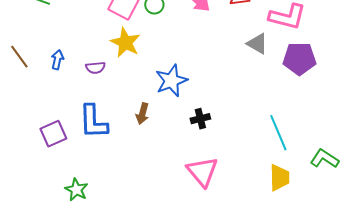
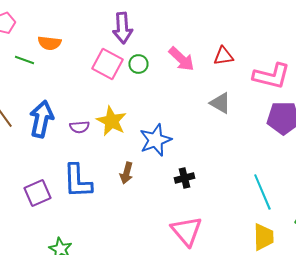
yellow star: (125, 43) -> (111, 121), moved
gray triangle: (257, 44) -> (220, 103), moved
blue arrow: (57, 60) -> (41, 119), size x1.8

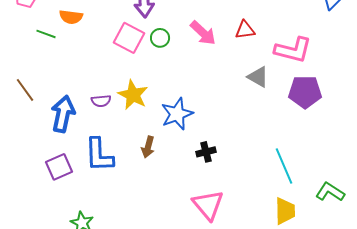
gray triangle: (220, 103) -> (258, 77), moved
blue arrow: (41, 119) -> (63, 114), moved

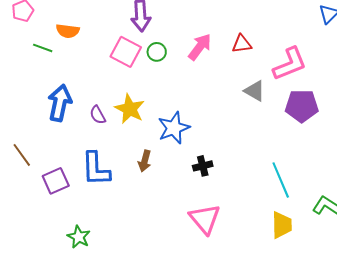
pink arrow: (203, 33) -> (200, 47), turned -96
pink L-shape: (293, 50) -> (290, 64), turned -36
brown line: (25, 90) -> (22, 155), moved
purple semicircle: (101, 101) -> (98, 115), turned 66
blue arrow: (63, 114) -> (60, 103), moved

